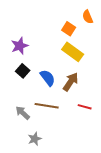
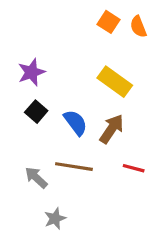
orange square: (69, 29) -> (108, 22), moved

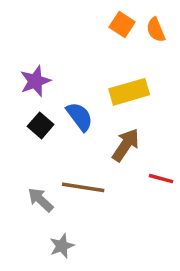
yellow rectangle: (115, 82) -> (129, 92), turned -52
blue semicircle: (75, 123) -> (80, 117), moved
red line: (134, 168) -> (161, 179), moved

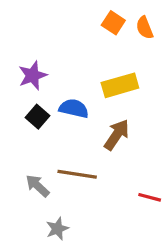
blue semicircle: (80, 117) -> (74, 108), turned -40
red line: (161, 179) -> (150, 197), moved

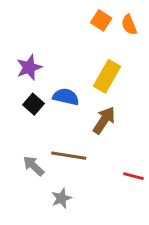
yellow rectangle: (120, 85) -> (107, 76), turned -44
gray star: (57, 229) -> (61, 198), moved

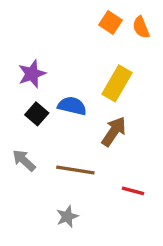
gray arrow: (34, 166) -> (24, 160), moved
red line: (133, 176) -> (133, 191), moved

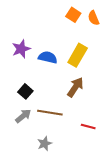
blue semicircle: (72, 106) -> (48, 57), moved
black square: (37, 114) -> (25, 91), moved
gray arrow: (24, 160) -> (23, 116), moved, turned 98

